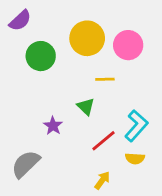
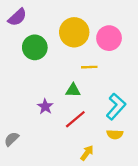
green triangle: (86, 107) -> (73, 90), turned -42
red line: (104, 141) -> (75, 119), moved
gray semicircle: (26, 164) -> (12, 139), moved, size x0.6

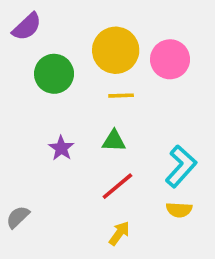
yellow line: (89, 67) -> (121, 96), moved
purple star: (45, 107) -> (61, 148), moved
yellow arrow: (87, 153) -> (119, 233), moved

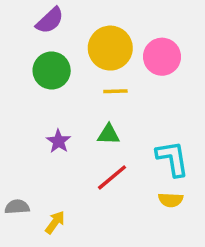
purple semicircle: (27, 27) -> (50, 20), moved
cyan L-shape: (181, 166) -> (172, 158), turned -51
gray semicircle: (18, 217) -> (17, 207), turned 40
yellow arrow: (119, 233) -> (55, 222), moved

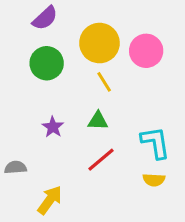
yellow line: (115, 91) -> (104, 82), turned 60
gray semicircle: (17, 207) -> (16, 167), moved
yellow arrow: (55, 222) -> (50, 200), size x1.4

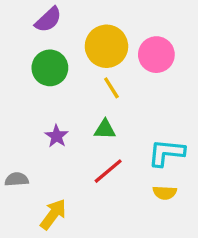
cyan L-shape: (155, 143) -> (166, 153), turned -75

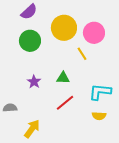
yellow line: (111, 88) -> (82, 54), moved

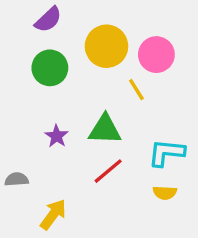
green triangle: (63, 78) -> (105, 129), size x1.5

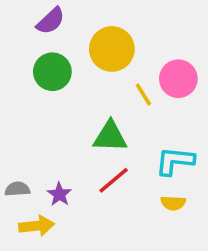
pink circle: (156, 55) -> (178, 79), moved
purple star: (57, 136) -> (59, 194), moved
yellow arrow: (53, 214) -> (37, 226), moved, turned 48

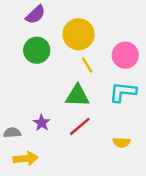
yellow line: (143, 94) -> (87, 65), moved
cyan L-shape: (175, 161) -> (123, 92), moved
purple star: (59, 194) -> (42, 123), moved

